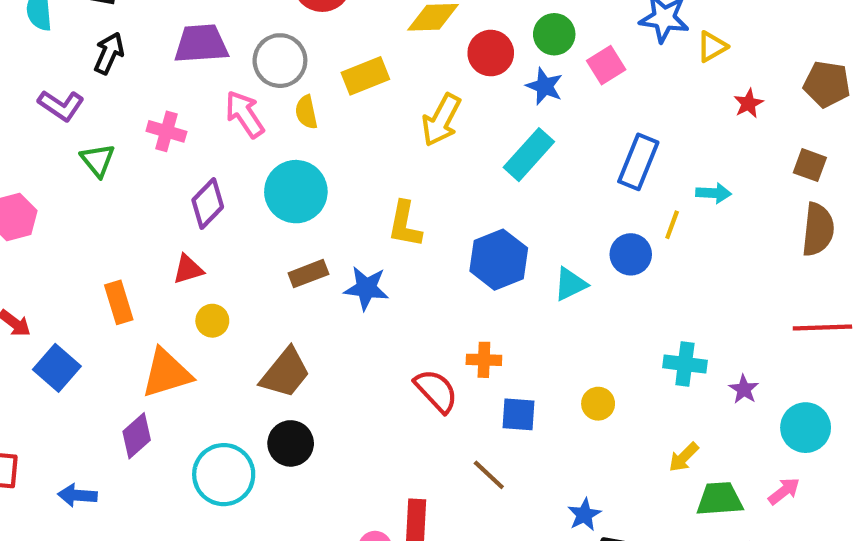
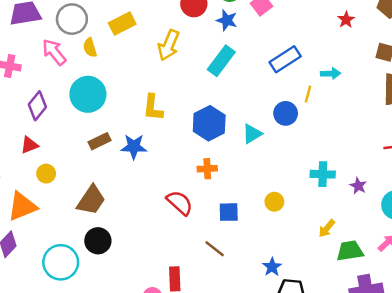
blue rectangle: (638, 162) -> (285, 59), turned 40
orange cross: (484, 360) -> (207, 169), moved

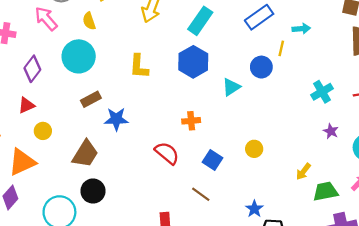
yellow semicircle: (90, 48) -> (89, 21), moved
blue hexagon: (209, 123) -> (193, 62), moved
blue star: (134, 147) -> (116, 119), moved
cyan cross: (323, 174) -> (322, 92), moved, turned -30
blue square: (229, 212) -> (212, 160), turned 36

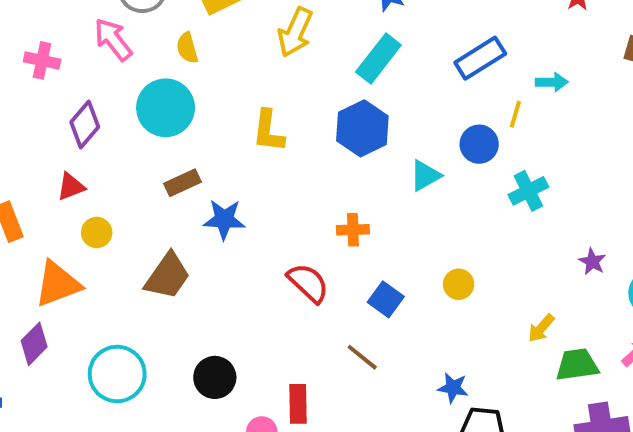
cyan cross: (322, 92) -> (528, 191), moved
black circle: (93, 191) -> (215, 377), moved
blue star: (254, 209) -> (453, 388), turned -30

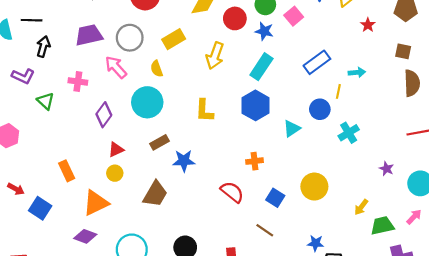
red triangle: (71, 187) -> (116, 150), moved
yellow circle: (459, 284) -> (314, 187), size x1.6
purple diamond: (34, 344) -> (85, 236), turned 70

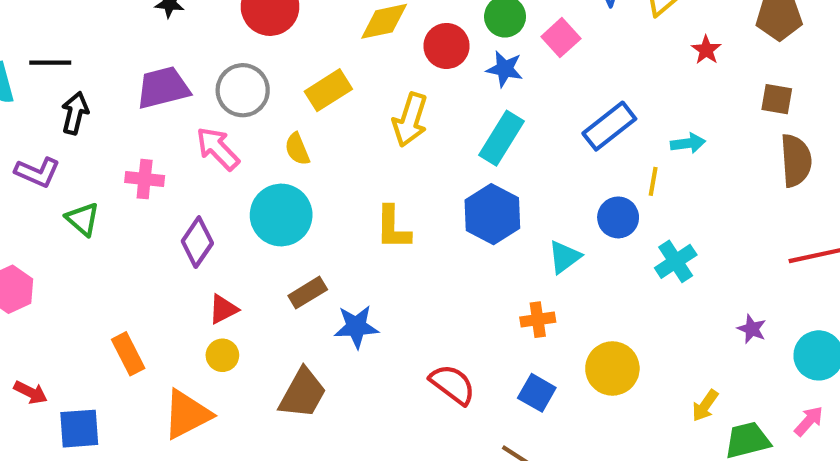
orange cross: (254, 161) -> (538, 320), moved
blue square: (40, 208) -> (79, 429), turned -35

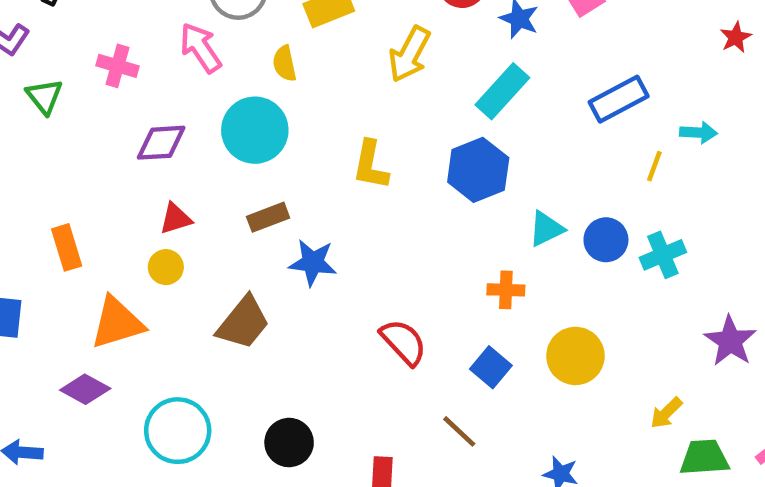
blue circle: (618, 217) -> (606, 240), moved
purple diamond: (197, 242) -> (161, 143), turned 42
purple star: (752, 329) -> (730, 341), size x1.6

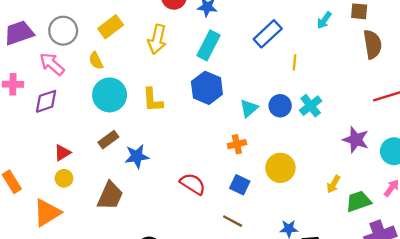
cyan circle: (255, 130) -> (110, 95), moved
cyan arrow: (698, 132) -> (324, 20), moved, turned 138
purple diamond: (161, 143) -> (46, 101), moved

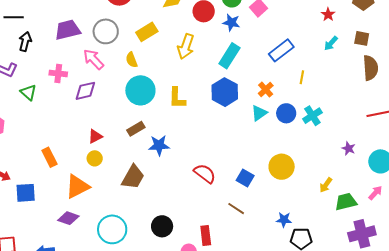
purple star: (356, 140) -> (349, 148), size x0.6
orange cross: (237, 144) -> (266, 90), moved, turned -35

